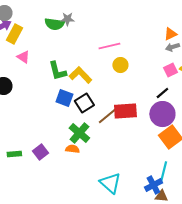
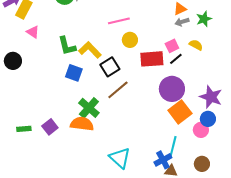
pink square: (170, 70) -> (172, 46), moved
black line: (162, 93) -> (176, 59), moved
black square: (84, 103) -> (110, 67), moved
red rectangle: (125, 111) -> (152, 59), moved
orange semicircle: (72, 149) -> (82, 124), size x1.6

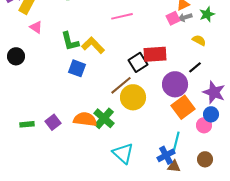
yellow circle: (130, 40) -> (133, 97), moved, size x1.6
pink square: (172, 46) -> (173, 18), moved
black line: (176, 59) -> (195, 67), moved
black square: (110, 67) -> (138, 62), moved
green cross: (89, 108) -> (104, 118), moved

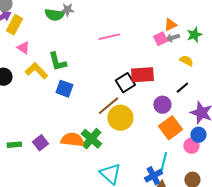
yellow L-shape: (93, 45) -> (36, 71), moved
purple circle: (175, 84) -> (162, 105), size x0.7

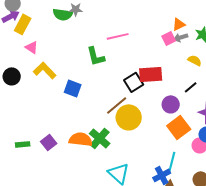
green L-shape: (57, 62) -> (96, 56), moved

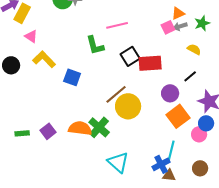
black square: (134, 82) -> (130, 56), moved

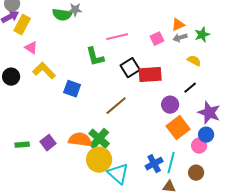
pink square: (168, 27) -> (157, 39), moved
yellow circle: (128, 106) -> (99, 160), moved
blue cross: (161, 164) -> (154, 164), moved
brown circle: (200, 168) -> (196, 173), moved

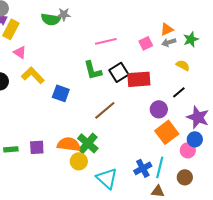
green L-shape: (95, 57) -> (93, 70), moved
purple square: (48, 143) -> (37, 147), turned 35
yellow circle: (99, 160) -> (79, 161), moved, size x0.7

